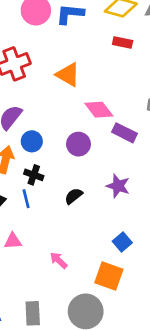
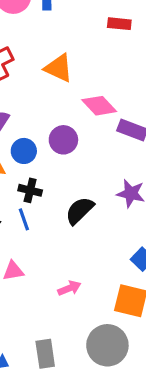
purple circle: (78, 144) -> (63, 140), moved
black semicircle: (74, 196) -> (80, 211), size x1.4
pink arrow: (59, 260) -> (69, 288), turned 120

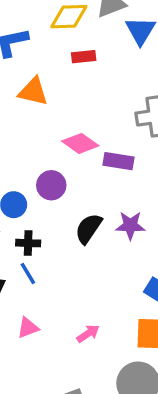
orange triangle: (59, 68) -> (33, 92), moved
black semicircle: (80, 211) -> (89, 229), moved

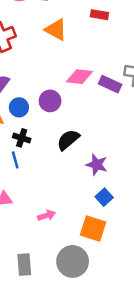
pink diamond: (80, 143) -> (79, 77), turned -44
purple rectangle: (119, 161) -> (110, 84), moved
purple star: (130, 225) -> (97, 165), moved

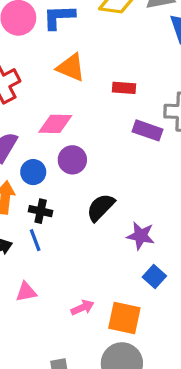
red rectangle: (99, 15) -> (124, 88), moved
pink diamond: (79, 77) -> (55, 124), moved
orange square: (93, 229) -> (124, 318), moved

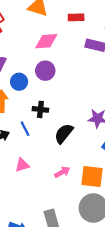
pink diamond: (55, 124) -> (46, 41), moved
black semicircle: (101, 207) -> (64, 134), moved
black cross: (41, 211) -> (40, 109), moved

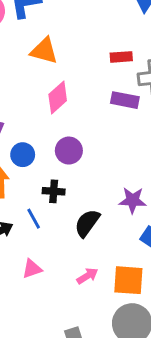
red rectangle: (76, 17) -> (121, 57), moved
pink diamond: (46, 41) -> (58, 97), turned -35
purple circle: (45, 71) -> (69, 151), moved

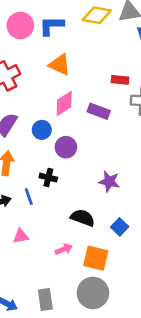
purple rectangle: (125, 100) -> (99, 111), moved
blue circle: (23, 155) -> (42, 130), moved
purple star: (133, 200) -> (109, 182), moved
black semicircle: (87, 223) -> (83, 218), moved, turned 65

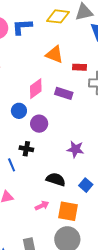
orange triangle: (60, 65) -> (54, 54), moved

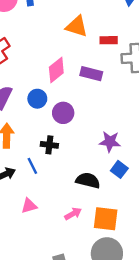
blue square: (86, 185) -> (119, 169), moved

